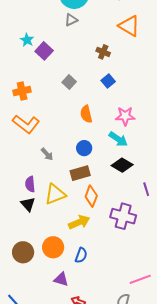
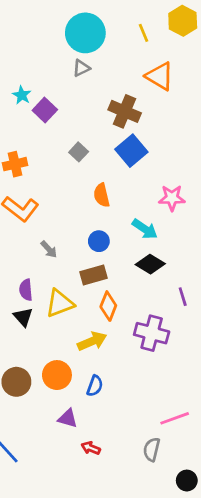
brown cross: (103, 52) -> (125, 111), size x1.6
blue square: (108, 81) -> (131, 151), size x1.6
pink star: (125, 116) -> (172, 198), moved

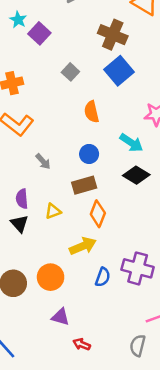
yellow triangle: (60, 303) -> (53, 211), size x0.6
purple cross: (152, 333) -> (138, 268), moved
blue semicircle: (95, 386) -> (103, 277), moved

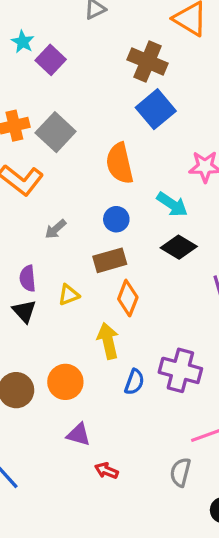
gray square: (70, 72) -> (56, 132), moved, size x1.6
orange semicircle: (92, 112) -> (120, 163), size x1.4
gray arrow: (43, 161) -> (56, 229), turned 91
yellow arrow: (83, 246) -> (108, 341), turned -80

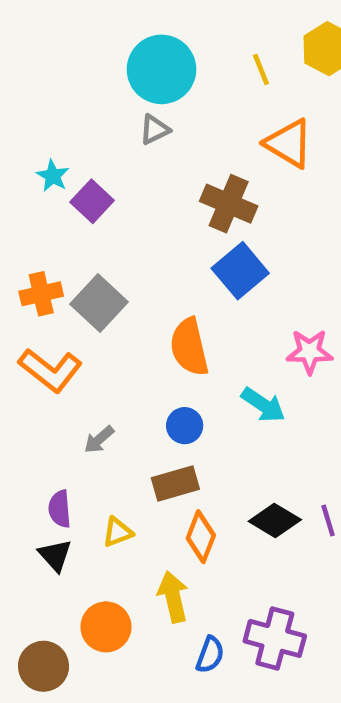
black diamond: (179, 247) -> (275, 520), moved
orange circle: (65, 382) -> (106, 627), moved

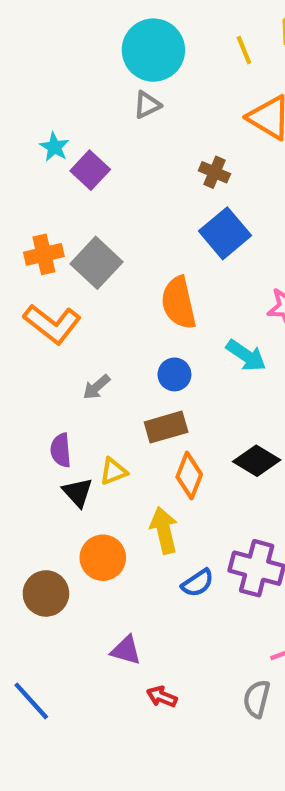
brown cross: (229, 204) -> (214, 172), size x0.6
black triangle: (55, 555) -> (78, 492), moved
blue semicircle: (210, 655) -> (198, 583), turned 36

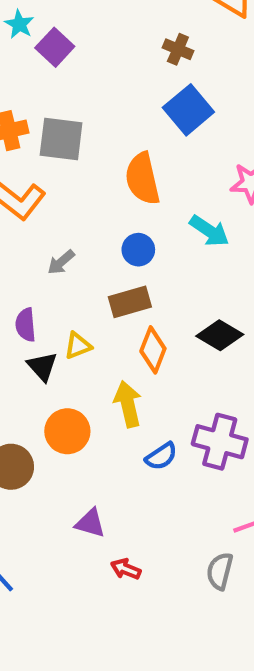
gray square: (97, 263) -> (61, 139), turned -36

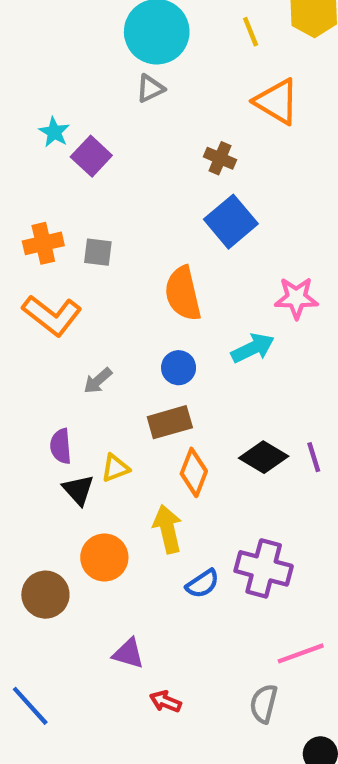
gray square: (61, 139) -> (98, 252), size x0.6
cyan arrow: (209, 231) -> (253, 348), turned -60

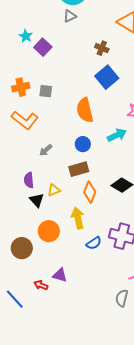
red arrow: (165, 701) -> (41, 285), moved

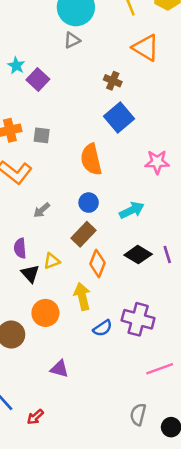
cyan arrow: (117, 135) -> (132, 210), moved
brown rectangle: (79, 169) -> (84, 234), turned -30
red arrow: (41, 285) -> (35, 417), moved, turned -64
gray semicircle: (122, 298) -> (138, 414), moved

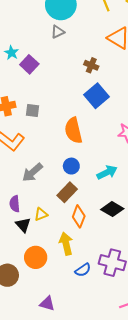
gray arrow: (42, 210) -> (32, 172), size x1.5

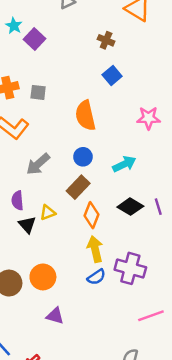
blue square: (97, 96) -> (112, 75), size x0.7
yellow arrow: (66, 244) -> (95, 249), moved
orange circle: (36, 257) -> (43, 277), moved

